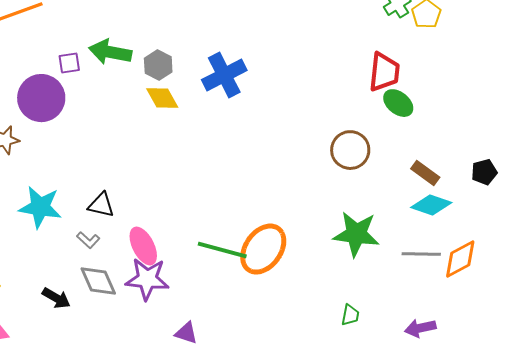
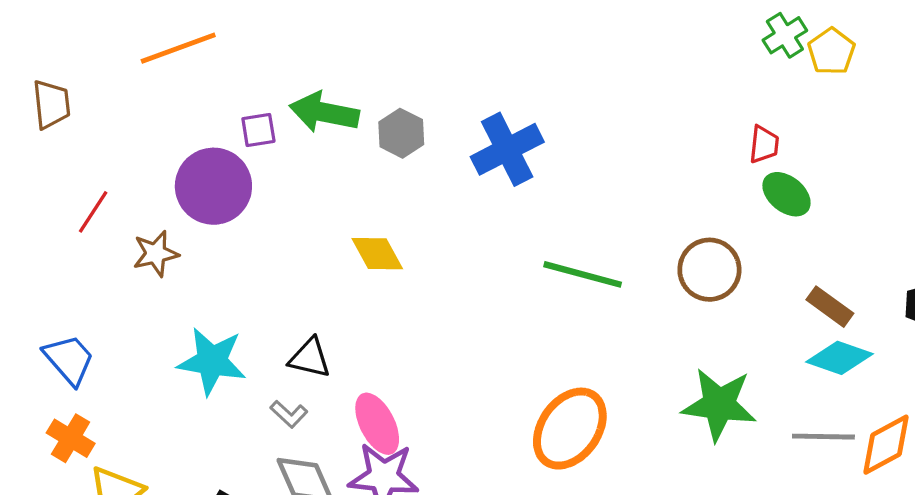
red trapezoid: (384, 72) -> (764, 144), size x0.6
yellow diamond: (162, 98) -> (377, 254), moved
green line: (222, 250) -> (583, 274), moved

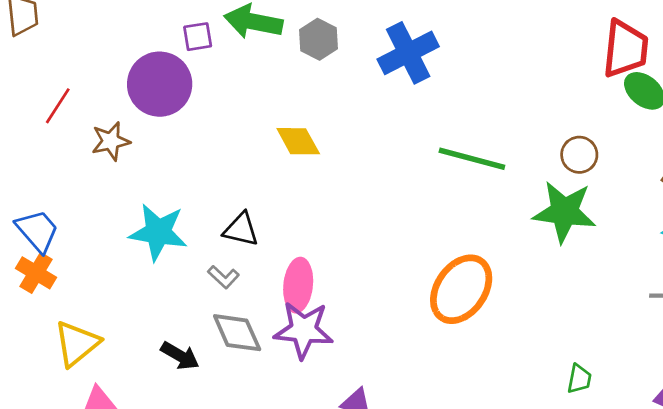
red trapezoid: (764, 144) -> (625, 49), size x1.8
brown circle: (709, 270) -> (579, 155), size x0.7
green star: (719, 404) -> (564, 212), moved
pink ellipse: (377, 424) -> (298, 285), turned 33
orange cross: (71, 438) -> (36, 273), moved

